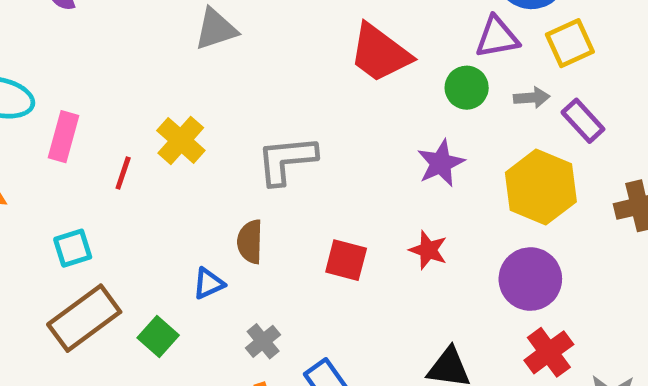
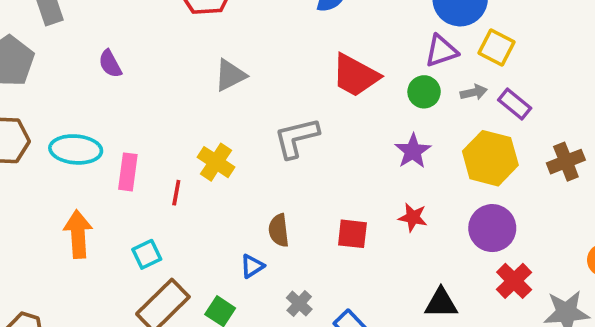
yellow square: (570, 43) -> (496, 47), turned -30
gray L-shape: (287, 160) -> (296, 138), moved

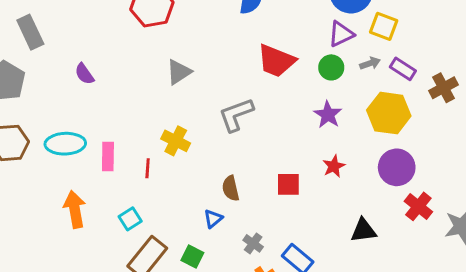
brown cross: (566, 162) -> (443, 88), moved
red star: (413, 217) -> (334, 166), turned -30

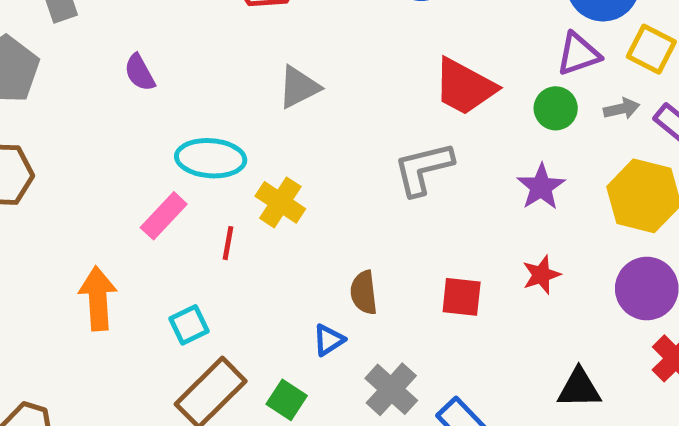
gray L-shape: (236, 115) -> (423, 169), moved
cyan ellipse: (65, 144) -> (211, 158), moved
pink rectangle: (108, 156) -> (164, 216), turned 36
gray cross: (253, 243) -> (391, 389), size x1.5

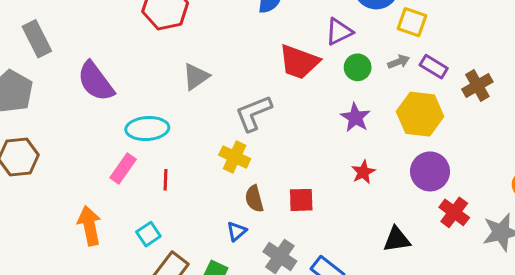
purple triangle: (578, 54) -> (339, 32), moved
purple semicircle: (140, 73) -> (96, 81), size x1.8
gray L-shape: (423, 169) -> (254, 113), moved
yellow cross: (280, 202) -> (235, 157), moved
red square: (462, 297) -> (301, 200), moved

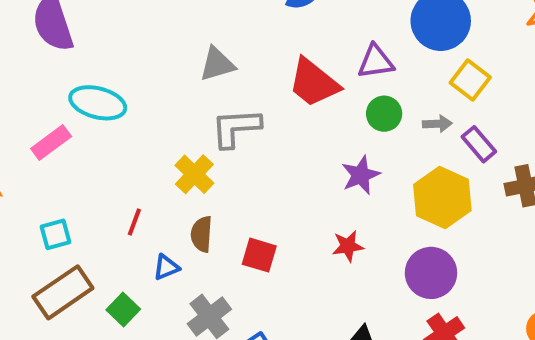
gray triangle: (196, 77) -> (217, 64), moved
red line: (166, 180) -> (134, 222), moved

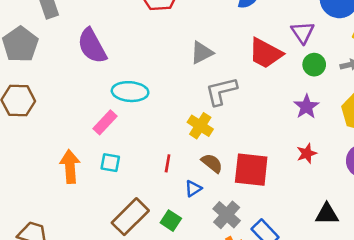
purple triangle: (376, 62) -> (303, 32), turned -45
cyan square: (55, 234) -> (110, 163), moved, turned 36
brown semicircle: (202, 234) -> (212, 163), turned 135
red square: (259, 255) -> (251, 170), size x1.6

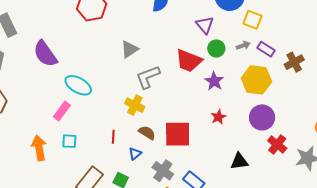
red trapezoid: (266, 53) -> (189, 61), moved
cyan ellipse: (130, 92) -> (78, 85), turned 32

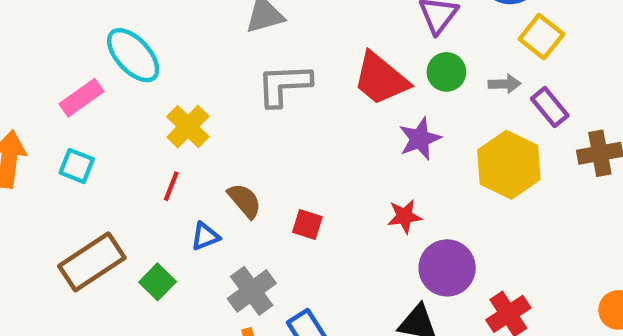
yellow cross: (135, 105) -> (188, 127), moved
purple circle: (262, 117) -> (447, 268), moved
red square: (178, 134) -> (307, 225), size x0.5

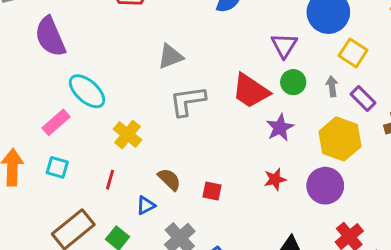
gray arrow: (505, 84) -> (332, 86), turned -90
red line: (171, 186) -> (110, 180), moved
purple circle: (447, 268) -> (325, 186), moved

